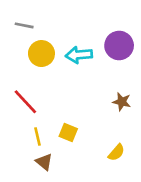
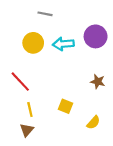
gray line: (24, 25) -> (45, 14), moved
yellow square: (68, 132) -> (65, 106), moved
brown triangle: (44, 162) -> (27, 130), moved, turned 32

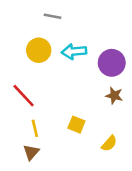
purple circle: (96, 36) -> (112, 63), moved

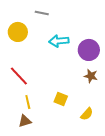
yellow circle: (39, 50) -> (18, 32), moved
brown triangle: (31, 152) -> (25, 121), turned 32

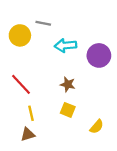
gray line: (42, 13) -> (43, 23), moved
brown star: (91, 76) -> (68, 84), moved

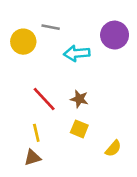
purple circle: (99, 55) -> (115, 35), moved
red line: (21, 84) -> (44, 99), moved

